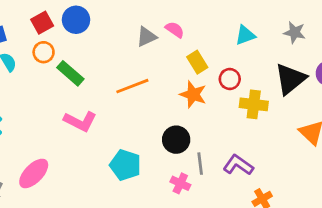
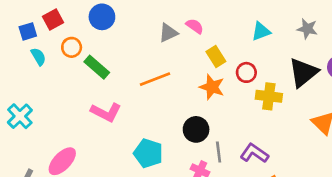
red square: (42, 23) -> (53, 19), moved

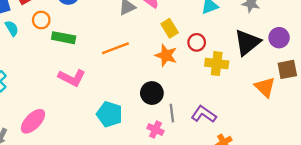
green rectangle: (97, 67) -> (64, 38), turned -30

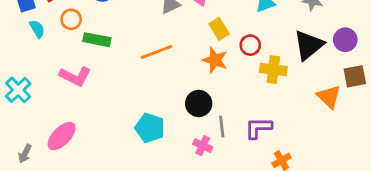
pink L-shape: (72, 78) -> (75, 76), moved
purple L-shape: (204, 114) -> (258, 128), turned -35

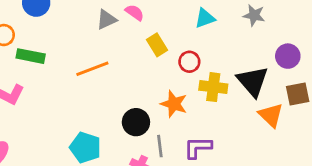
black triangle: (309, 45) -> (253, 81), moved, turned -32
orange star: (215, 60) -> (174, 104), moved

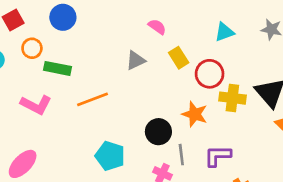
gray triangle: (106, 20) -> (136, 60), moved
red circle: (189, 62) -> (210, 74), size x1.4
orange line: (92, 69) -> (93, 99), moved

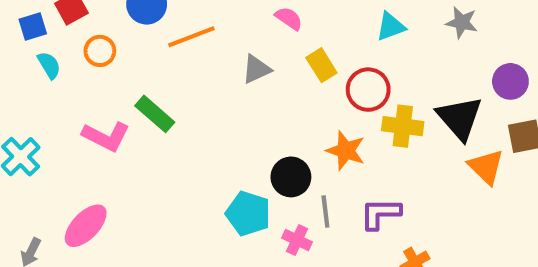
green rectangle: (58, 68) -> (155, 114), moved, turned 30
orange line: (93, 99) -> (191, 37), moved
cyan pentagon: (110, 156) -> (248, 214), moved

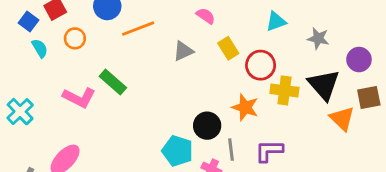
gray star: (462, 22) -> (318, 38), moved
blue square: (33, 27) -> (28, 22), turned -36

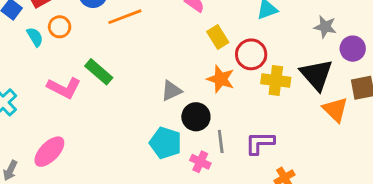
gray star: (318, 38) -> (325, 27), moved
cyan semicircle: (40, 48) -> (35, 37), moved
gray triangle: (183, 51) -> (171, 91), moved
orange star: (245, 107) -> (221, 79), moved

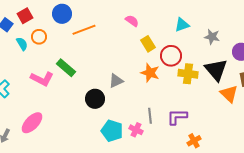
gray star: (325, 27) -> (212, 37), moved
black circle: (196, 117) -> (95, 99), moved
cyan pentagon: (166, 143) -> (112, 131), moved

